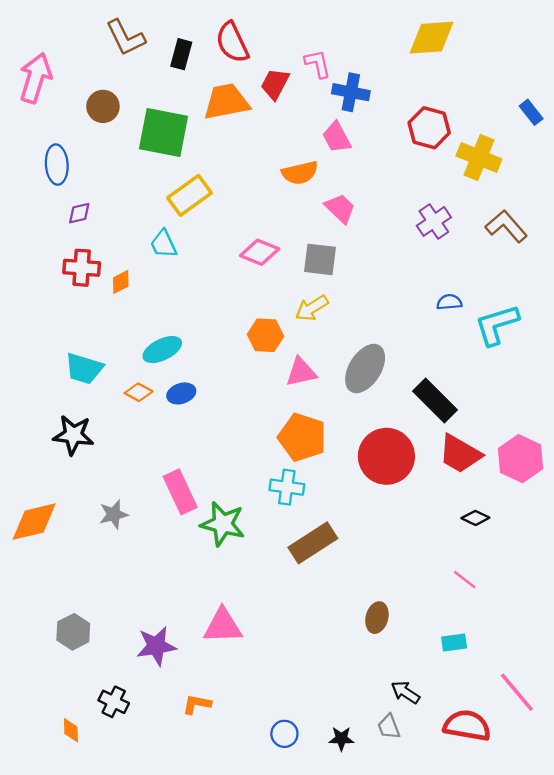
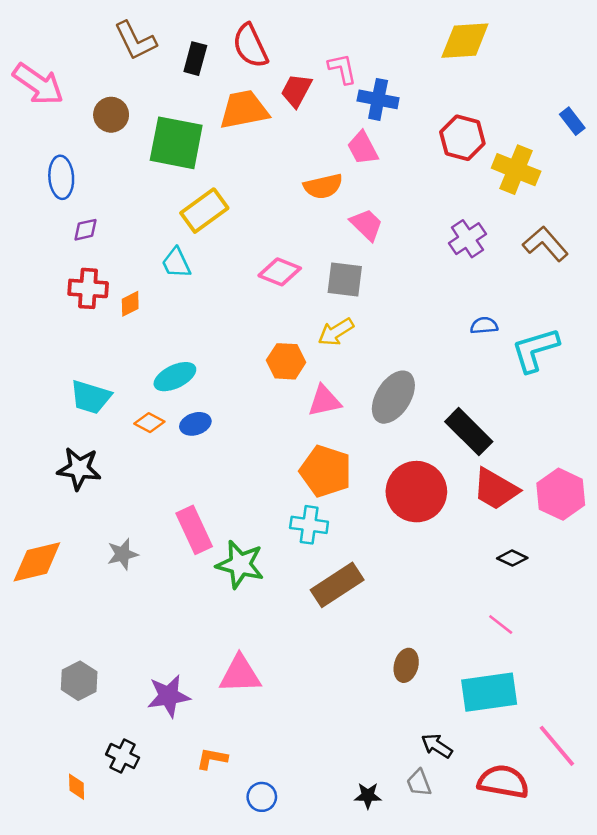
pink arrow: (35, 78) -> (38, 84), turned 108
cyan rectangle: (454, 642) -> (489, 692), size x2.0
blue circle: (284, 734) -> (262, 797), moved

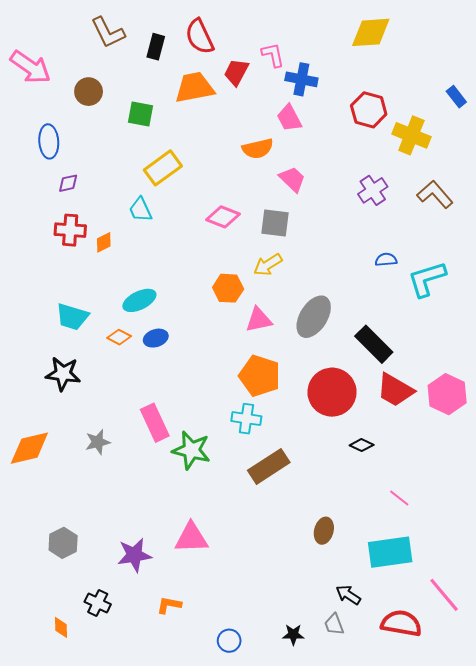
green square: (176, 143) -> (140, 114), size x0.6
black diamond: (512, 558) -> (362, 445), moved
blue circle: (262, 797) -> (229, 641), moved

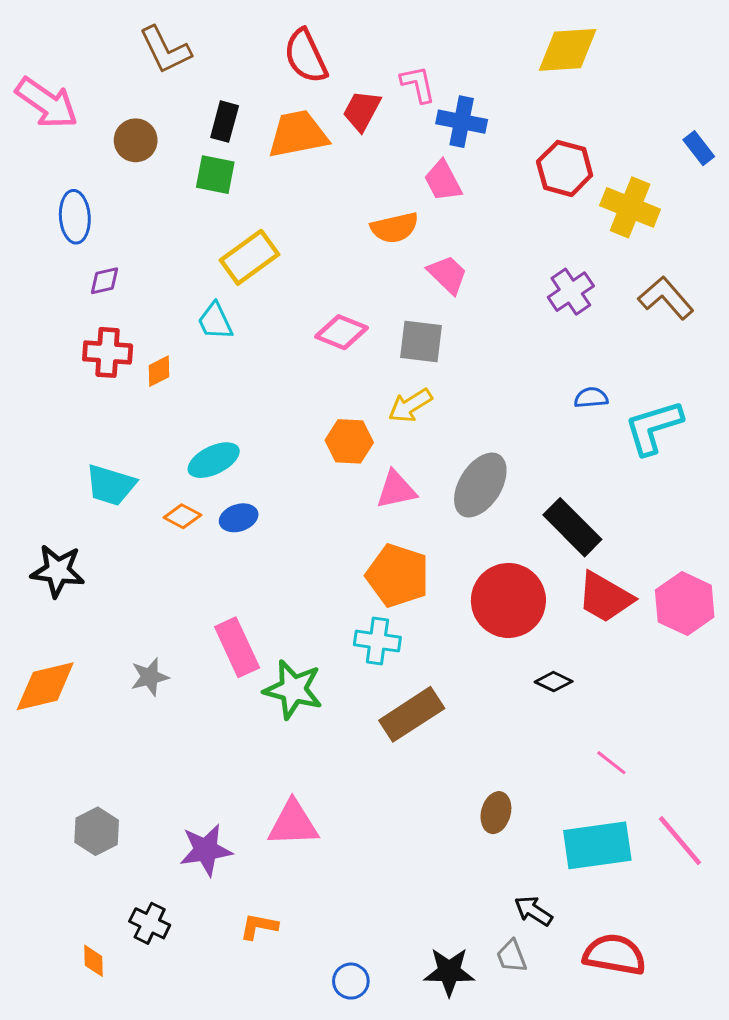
black rectangle: (156, 47) -> (225, 122), moved
black star: (63, 374) -> (58, 571), moved
pink line: (444, 595) -> (680, 841), moved
black star: (293, 635) -> (449, 972), size x1.5

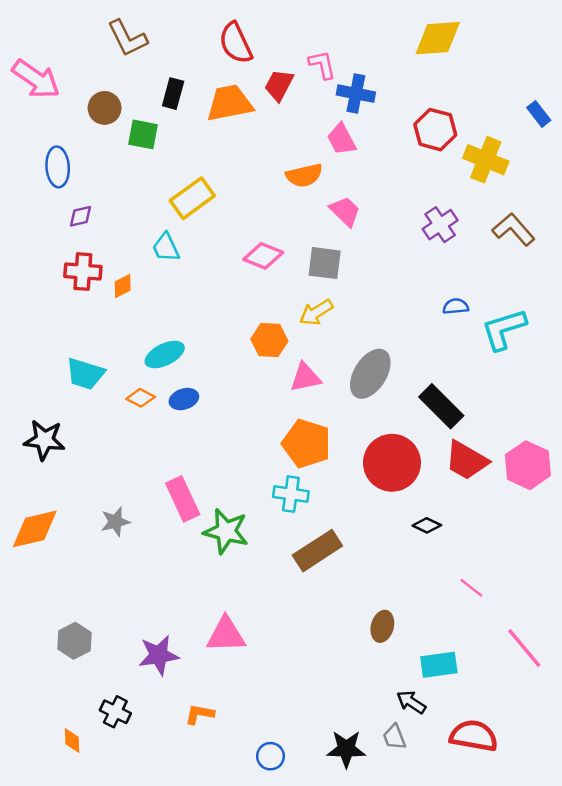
green square: (215, 175) -> (143, 134), moved
cyan rectangle: (597, 845) -> (439, 665), moved, size x0.7

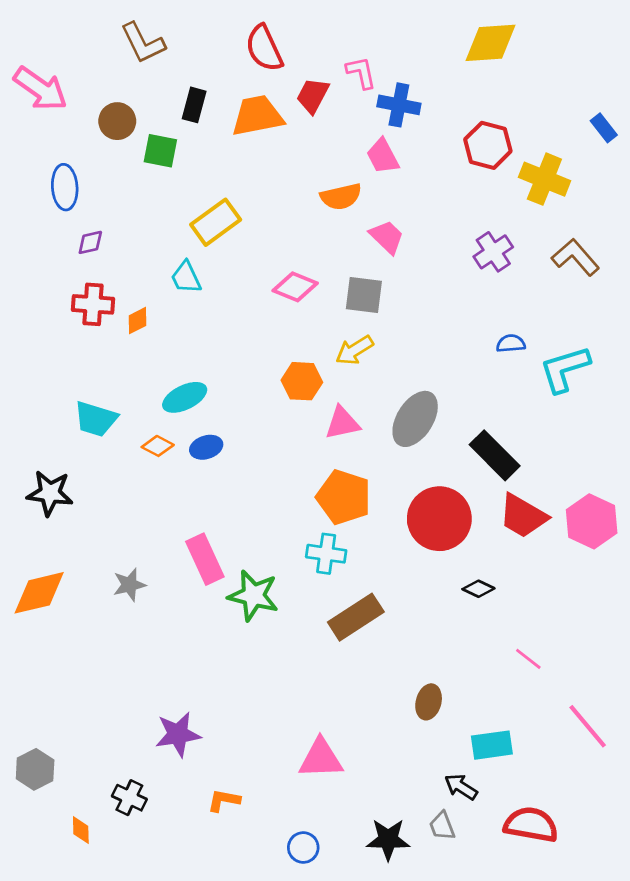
pink triangle: (226, 635) -> (321, 759), moved
gray hexagon: (74, 641) -> (35, 769), moved

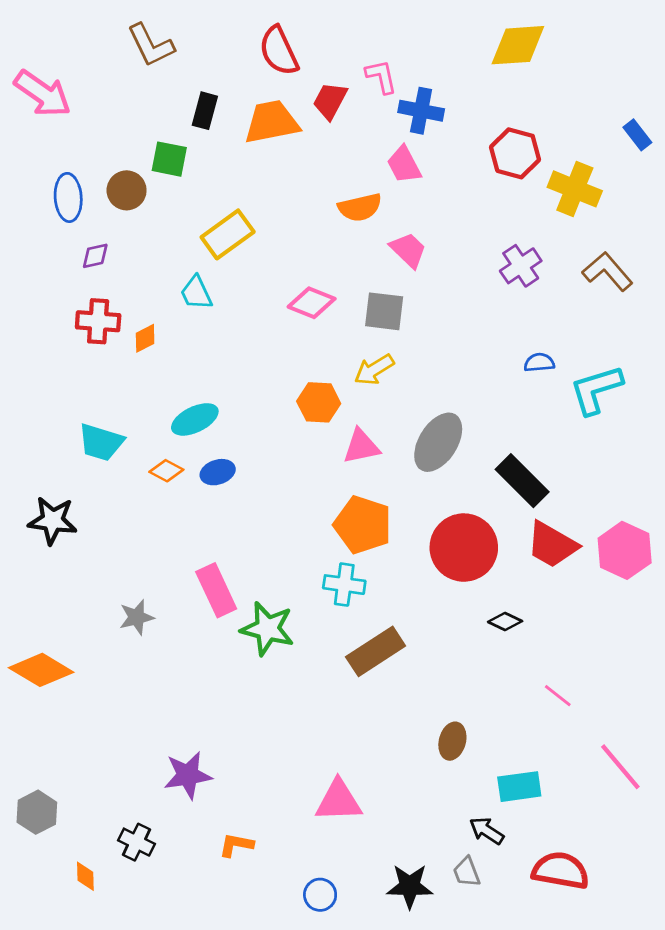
brown circle: (117, 121) -> (127, 190), moved
orange diamond: (39, 593) -> (41, 670), moved, turned 44

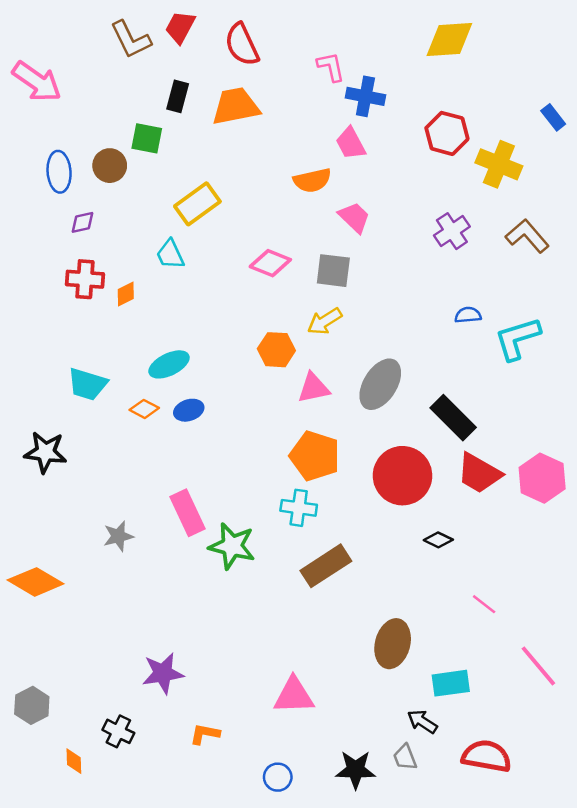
red trapezoid: (330, 101) -> (180, 27), moved
brown ellipse: (452, 741) -> (393, 644), size x1.5

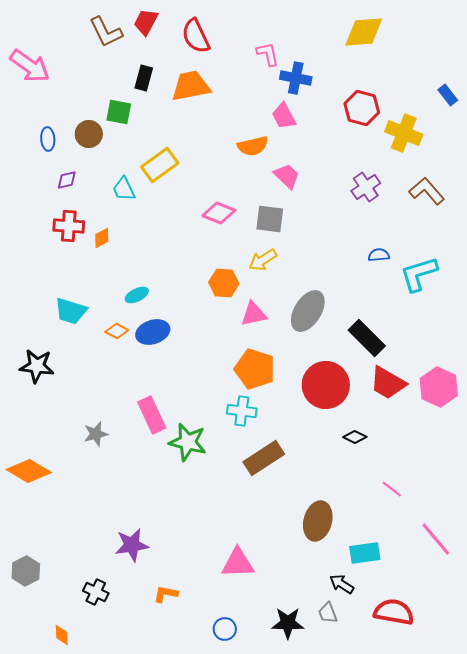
blue ellipse: (59, 172) -> (48, 139), size x0.7
cyan trapezoid: (170, 255) -> (124, 189), moved
cyan ellipse: (169, 364) -> (137, 295), size x0.7
blue ellipse: (189, 410) -> (153, 332), size x1.4
orange diamond: (74, 761) -> (62, 635), moved

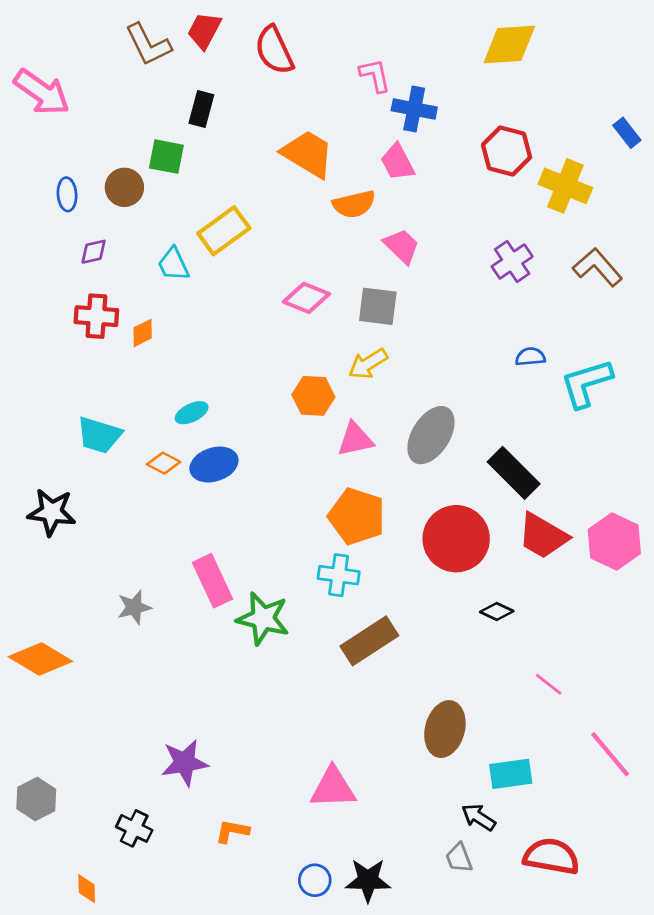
orange trapezoid: (191, 86) -> (308, 154), moved, turned 42
black star: (288, 623) -> (368, 880), moved

